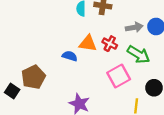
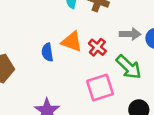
blue semicircle: (70, 56) -> (47, 52), turned -128

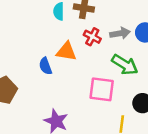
red cross: (97, 47) -> (92, 37), moved
pink square: (100, 87) -> (102, 89), turned 36

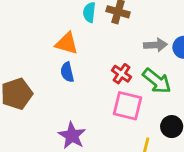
red cross: (92, 37) -> (122, 74), moved
orange triangle: (66, 51) -> (67, 43), moved

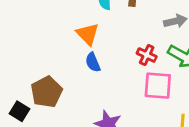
orange triangle: (67, 43) -> (88, 34), turned 40

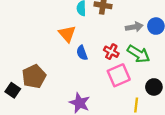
blue semicircle: (93, 62) -> (82, 53), moved
pink square: (158, 86) -> (119, 75), turned -30

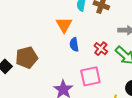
pink square: (119, 75) -> (90, 76), moved

